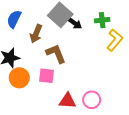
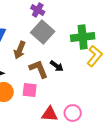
green cross: (102, 20) -> (83, 37), size x1.6
black arrow: (75, 23) -> (57, 66), moved

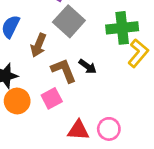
pink square: (30, 90) -> (52, 98), turned -35

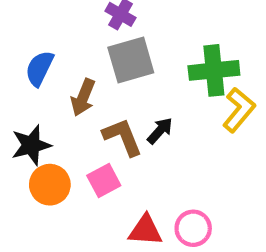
gray square: (69, 21) -> (131, 60), turned 32
black arrow: (88, 66) -> (160, 131), turned -84

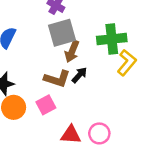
brown arrow: (83, 97) -> (72, 51), moved
brown L-shape: (123, 137) -> (57, 79), turned 130

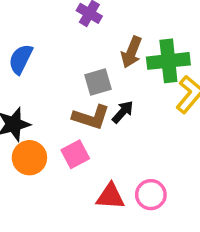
gray square: (62, 33) -> (98, 82), moved, size x0.7
brown arrow: (72, 51) -> (131, 52), moved

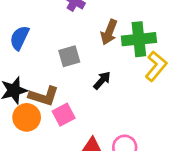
gray square: (98, 82) -> (69, 56), moved
brown L-shape: (91, 117) -> (44, 96), moved

